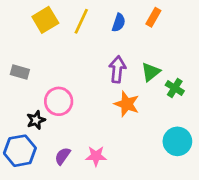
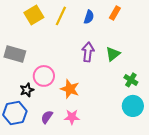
gray rectangle: (20, 72) -> (15, 54), size x1.5
green cross: (175, 88) -> (131, 80), moved
orange star: (127, 104) -> (70, 89), moved

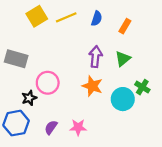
orange rectangle: (115, 13) -> (125, 26), moved
yellow line: (61, 16) -> (66, 17), turned 42
orange star: (70, 89) -> (92, 86), moved
cyan circle: (133, 106) -> (123, 99), moved

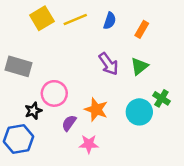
purple arrow: (96, 57) -> (108, 64), turned 138
orange star: (92, 86) -> (96, 109), moved
purple semicircle: (51, 127) -> (69, 123), moved

